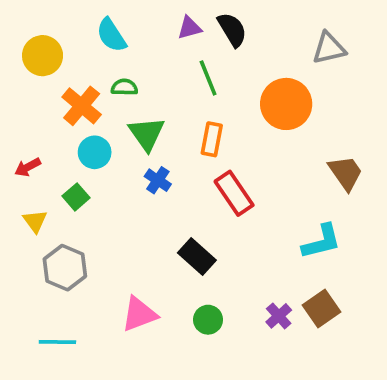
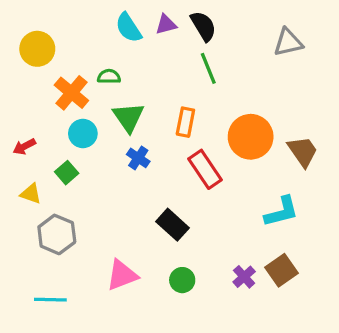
cyan semicircle: (111, 35) -> (128, 28), moved
green line: (208, 78) -> (208, 68), moved
orange circle: (286, 104) -> (251, 137), moved
yellow triangle: (35, 221) -> (31, 194), turned -35

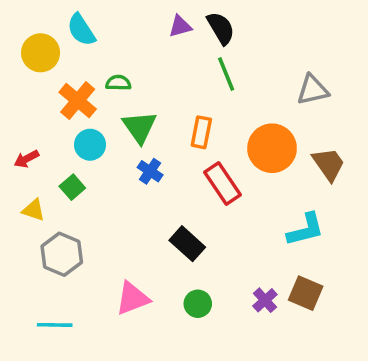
cyan semicircle: (128, 28) -> (81, 30), moved
gray triangle: (288, 42) -> (313, 90), moved
brown square: (282, 270) -> (306, 293), turned -32

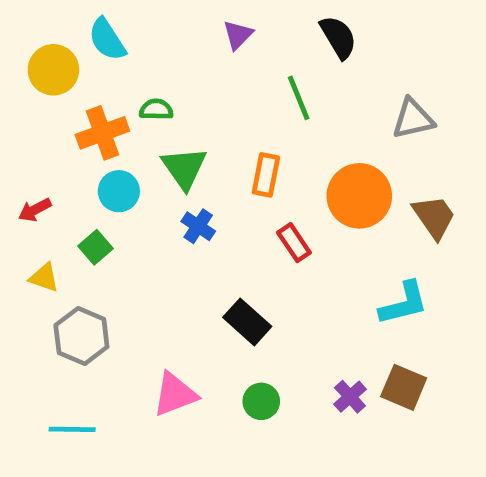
purple triangle: (180, 26) -> (238, 35), turned -30
black semicircle: (221, 28) -> (338, 37), moved
orange cross: (78, 101) -> (102, 133), turned 30
red rectangle: (223, 184) -> (294, 243), size x0.7

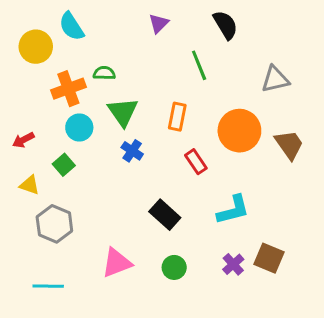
cyan L-shape: (404, 303) -> (233, 210), moved

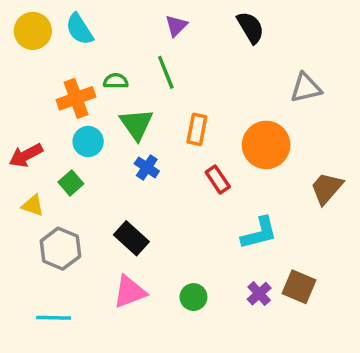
yellow circle: (36, 47) -> (33, 31), moved
green line: (199, 65) -> (166, 72), moved
red arrow: (23, 140) -> (26, 155), size x1.4
brown trapezoid: (289, 145) -> (327, 188), moved, turned -104
black rectangle: (165, 215) -> (131, 238), moved

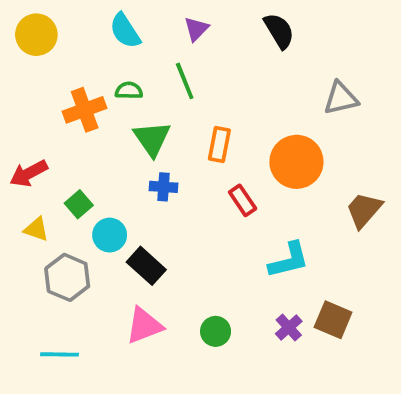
cyan semicircle: (79, 29) -> (125, 31), moved
cyan circle: (88, 141) -> (110, 235), moved
blue cross: (147, 167) -> (164, 187), turned -30

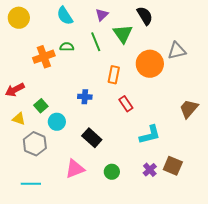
green triangle: (152, 139) -> (123, 34), moved
orange circle: (296, 162) -> (150, 64), moved
black rectangle: (146, 266) -> (92, 138), moved

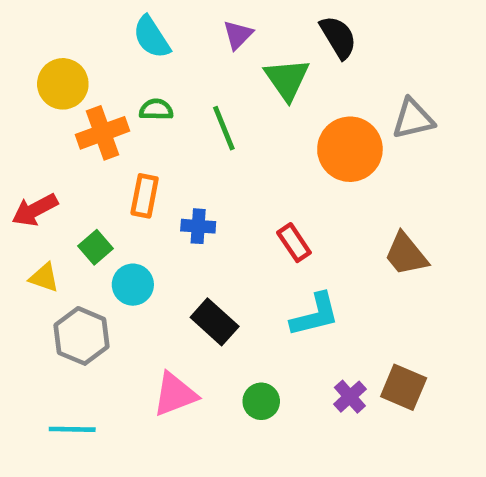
yellow circle: (19, 18) -> (63, 84), moved
green line: (96, 42) -> (224, 128), moved
orange rectangle: (114, 75) -> (145, 196), moved
brown trapezoid: (189, 109) -> (406, 254), moved, turned -80
cyan L-shape: (150, 135) -> (315, 315), moved

